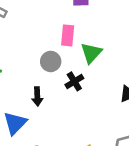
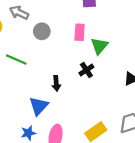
gray circle: (51, 61) -> (42, 31), moved

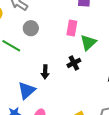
gray circle: (42, 31) -> (31, 28), moved

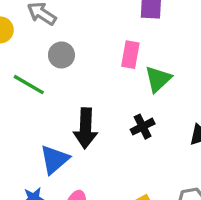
black cross: (74, 63) -> (143, 127), moved
black arrow: (45, 72) -> (85, 128), size x1.6

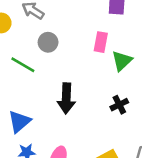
black cross: (143, 127) -> (119, 105), moved
blue triangle: (54, 159) -> (19, 122), moved

